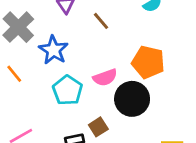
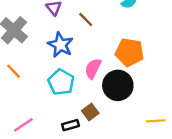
blue star: (53, 50) -> (60, 45), moved
pink semicircle: (105, 78) -> (93, 69), turned 140

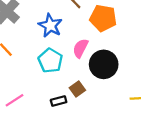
orange pentagon: (129, 52) -> (103, 18), moved

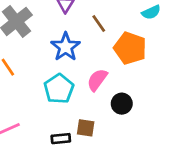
black circle: (104, 64) -> (122, 104), size x0.6
brown square: (77, 89) -> (86, 128), turned 35

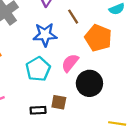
blue star: (66, 47) -> (45, 35), turned 30
black circle: (122, 104) -> (89, 83), size x1.5

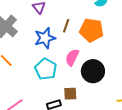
brown line: (73, 17) -> (66, 26), moved, turned 64

